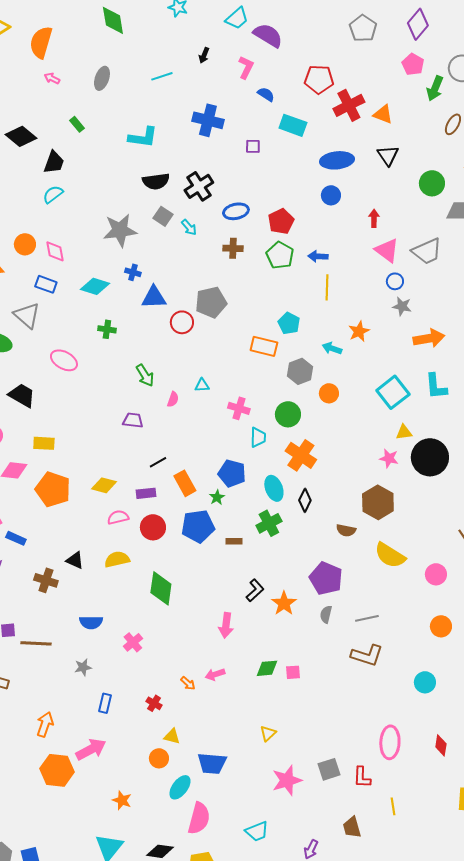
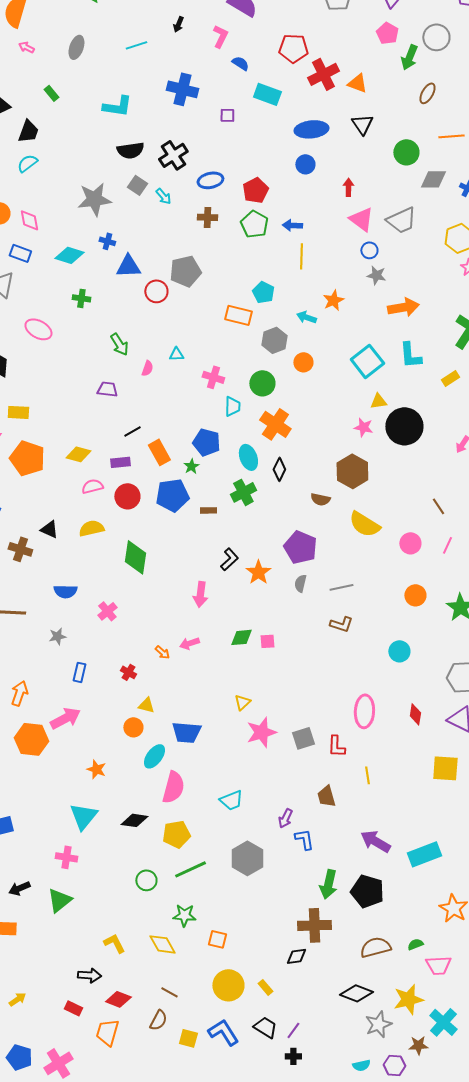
brown L-shape: (367, 655) -> (341, 624), size x0.7
pink star: (287, 780) -> (261, 732), moved

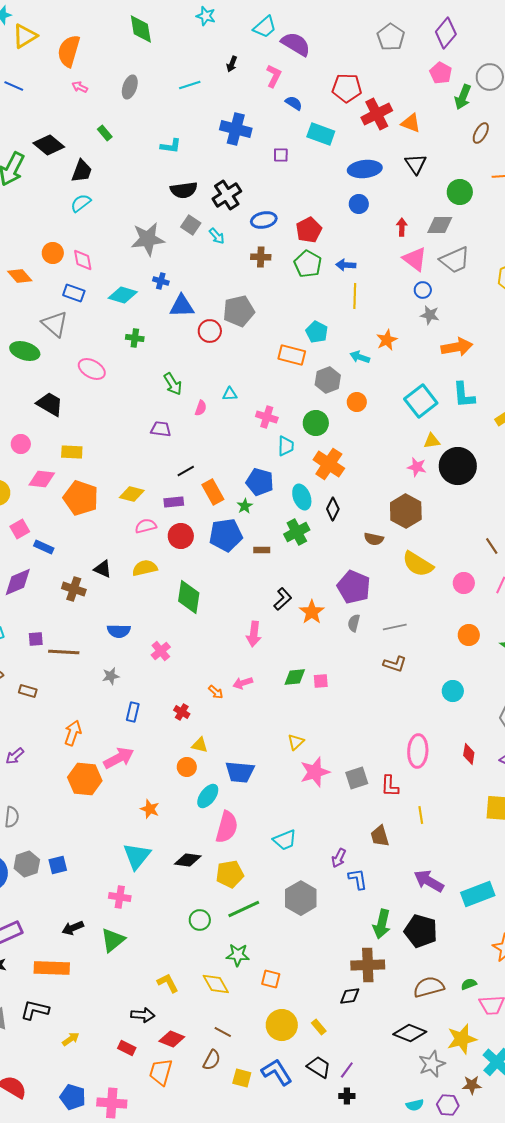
cyan L-shape: (117, 106) -> (171, 146), size x0.7
gray diamond: (433, 179) -> (440, 225), moved
pink cross: (58, 1063) -> (112, 1103), turned 36

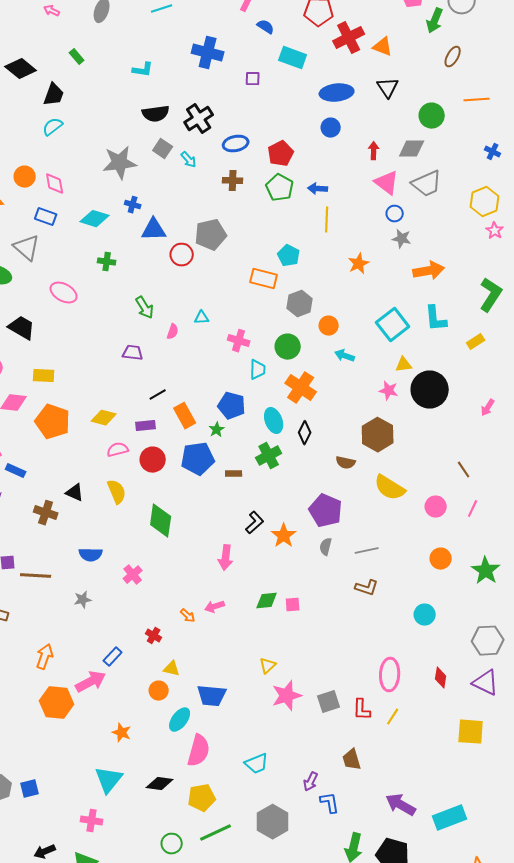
cyan arrow: (360, 357) -> (345, 356), moved
yellow semicircle: (145, 568) -> (117, 492), turned 80
blue rectangle: (133, 712) -> (113, 657), moved, turned 30
yellow line: (421, 815) -> (393, 717), moved, turned 42

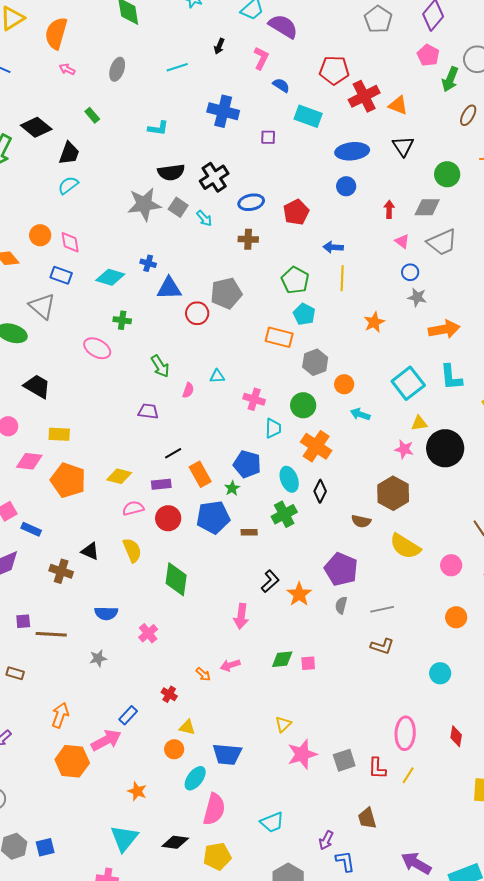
gray star: (120, 163) -> (144, 204), moved
pink triangle: (387, 183) -> (402, 241), size x0.6
green pentagon: (280, 188) -> (295, 280), moved
pink ellipse: (64, 293) -> (97, 348), moved

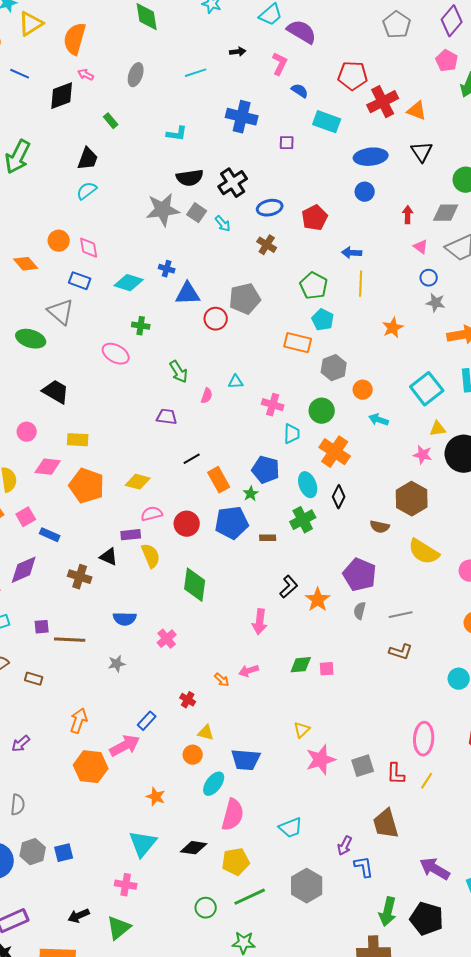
black arrow: (219, 46) -> (238, 52), turned -119
black diamond: (36, 127) -> (62, 96), moved, turned -60
brown cross: (248, 239) -> (267, 245), turned 30
purple rectangle: (161, 484) -> (131, 535), moved
brown trapezoid: (367, 818) -> (386, 824), size x1.4

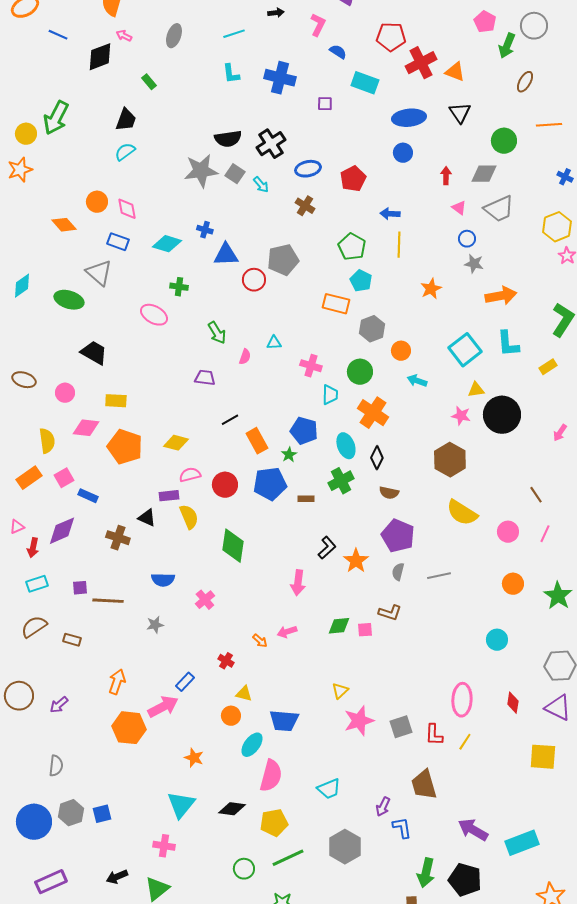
cyan L-shape: (177, 134) -> (231, 74), moved, turned 75
brown semicircle: (380, 527) -> (389, 493), moved
brown L-shape: (401, 652) -> (390, 613), moved

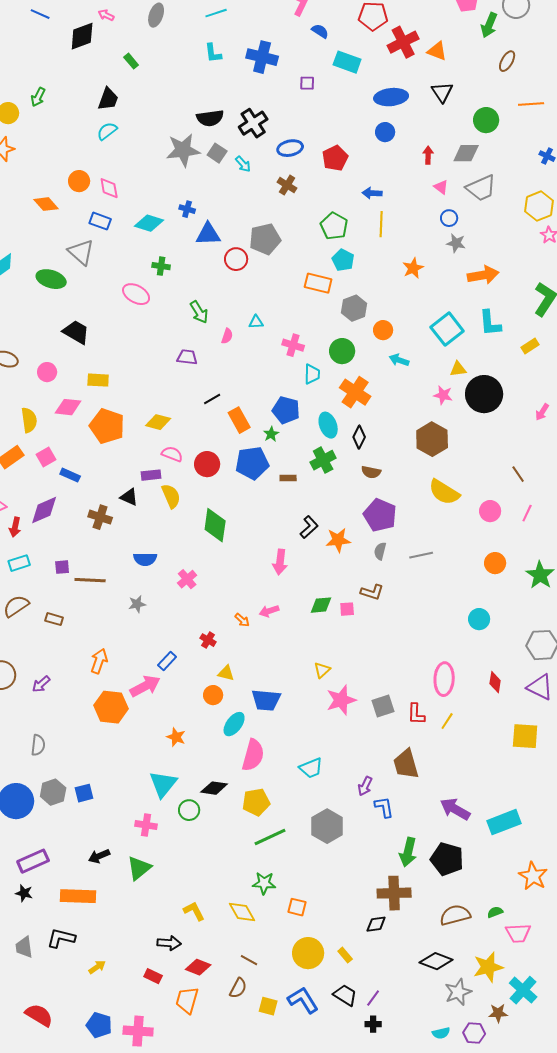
green arrow: (56, 118) -> (38, 97), size x0.6
pink semicircle: (190, 475) -> (172, 454), turned 35
orange star: (356, 561) -> (338, 540), turned 30
green circle: (244, 869) -> (189, 810), moved

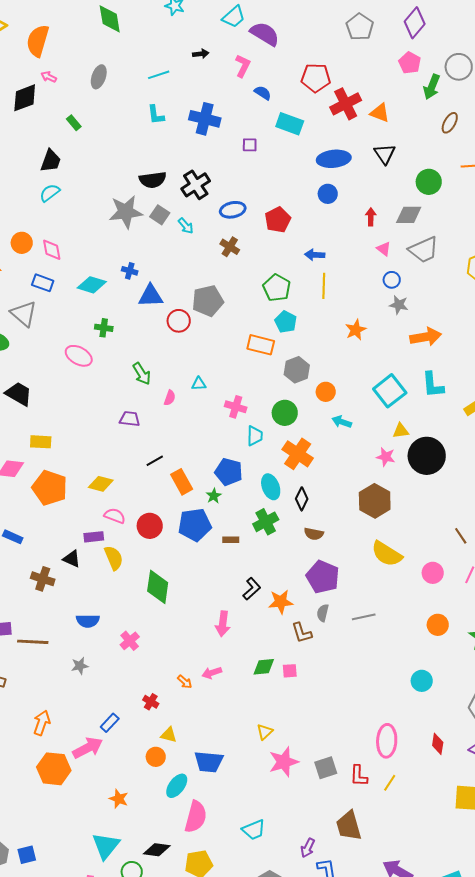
brown L-shape: (372, 592) -> (302, 633), moved, turned 55

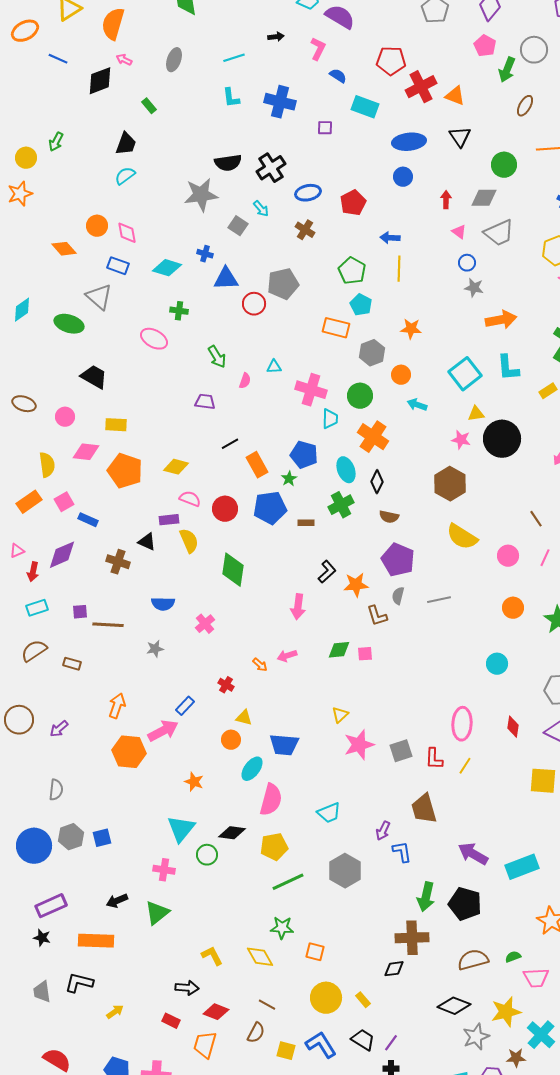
gray square: (160, 215) -> (238, 226), moved
orange star: (356, 330) -> (411, 329), moved, turned 30
pink cross: (236, 407) -> (311, 390), size x1.4

